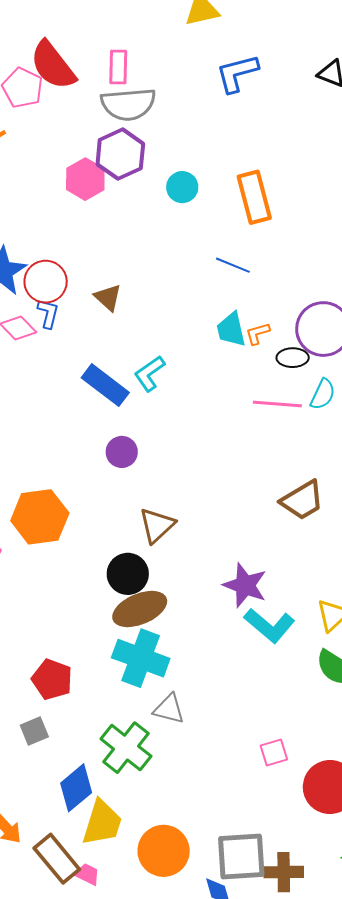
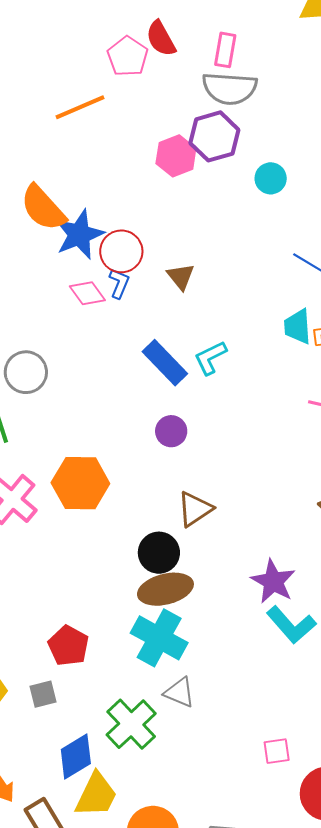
red semicircle: (53, 65) -> (161, 39), size x0.7

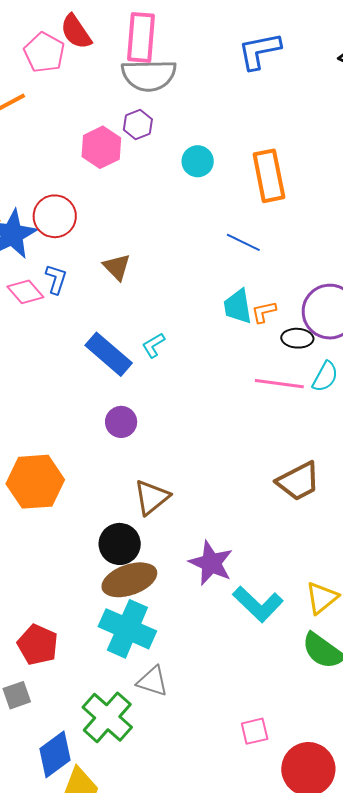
pink rectangle: (225, 50) -> (141, 37), size x1.4
purple hexagon: (214, 136) -> (138, 125), size x0.6
red circle: (121, 251) -> (55, 216), moved
cyan L-shape: (210, 358) -> (153, 345), size x0.7
purple star: (273, 581) -> (211, 563), moved

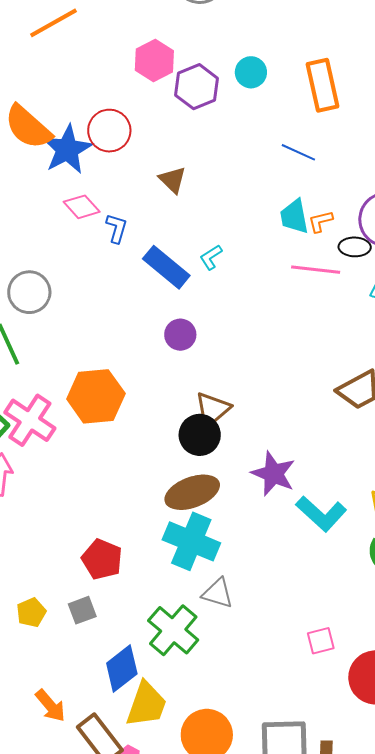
purple hexagon: (138, 125) -> (196, 87), moved, size x1.5
blue L-shape: (56, 279) -> (117, 228), moved
pink line: (279, 384) -> (316, 270), moved
black circle: (120, 544) -> (200, 435), moved

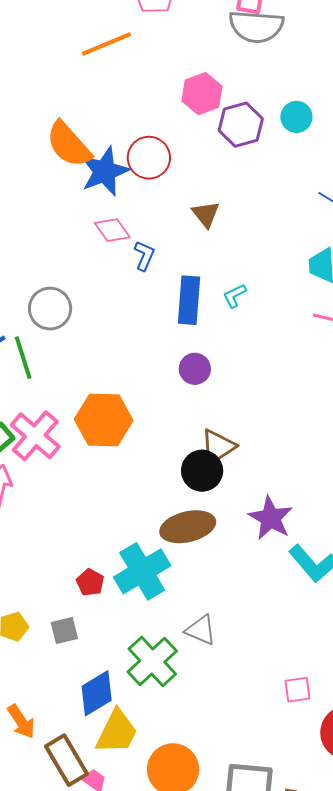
blue rectangle: (166, 267) -> (189, 300), turned 48
cyan cross: (191, 541) -> (142, 571), moved, turned 30
red pentagon: (102, 559) -> (90, 582), size x0.7

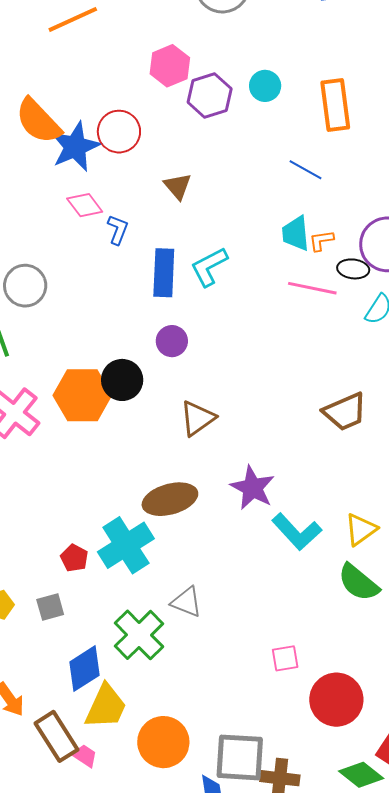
cyan L-shape: (235, 296) -> (209, 267), size x1.6
black circle: (202, 471) -> (122, 380), moved

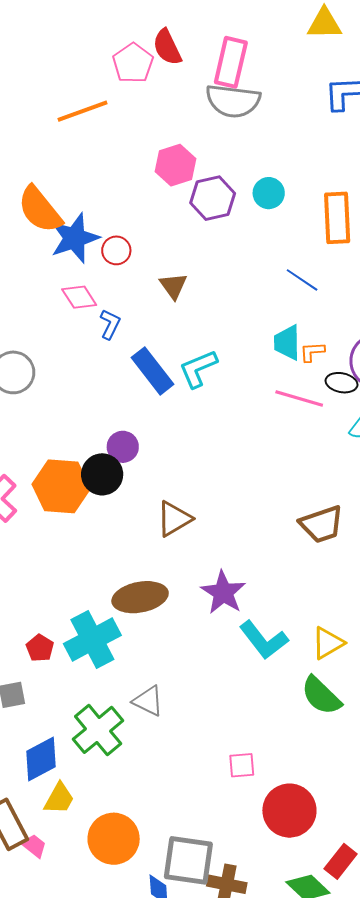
red circle: (119, 132) -> (116, 250), moved, size x0.7
blue rectangle: (164, 273) -> (152, 371), turned -45
purple circle: (172, 341) -> (123, 447), moved
yellow trapezoid: (106, 707) -> (59, 799), size x0.7

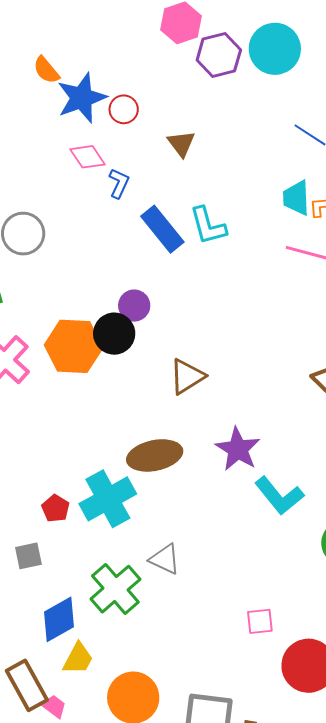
cyan circle: (269, 193) -> (275, 49), size x1.6
orange semicircle: (40, 210) -> (46, 70), size x0.6
cyan L-shape: (198, 369) -> (208, 226), turned -81

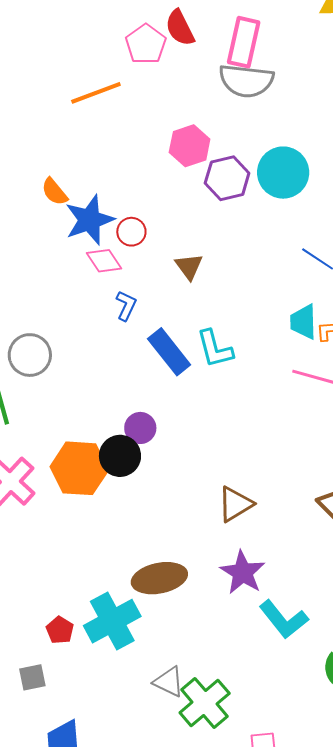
pink diamond: (87, 157) -> (104, 261), moved
brown triangle: (187, 376) -> (235, 504), moved
green cross: (115, 589) -> (205, 703), moved

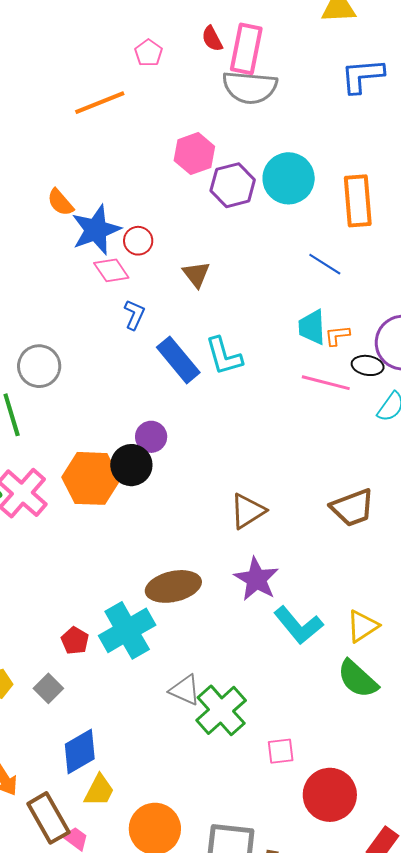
red semicircle: (180, 28) -> (212, 39), moved, size x0.7
pink pentagon: (146, 44) -> (149, 53), size x0.7
gray square: (32, 677) -> (48, 688), turned -32

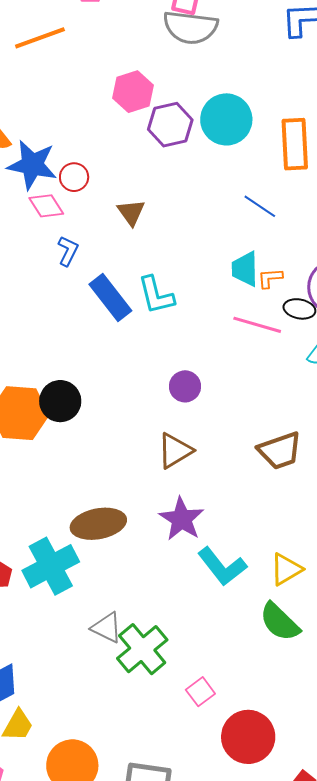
blue star: (96, 230) -> (32, 165), turned 30
purple circle: (151, 437) -> (185, 386), moved
pink square: (281, 751) -> (200, 692), turned -32

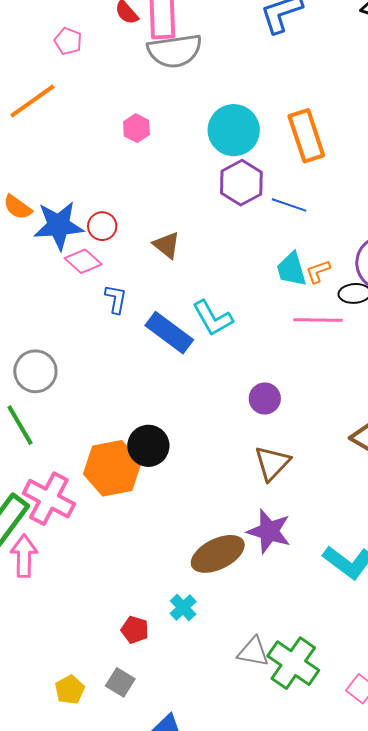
pink hexagon: (133, 92) -> (136, 128), size x0.7
purple hexagon: (170, 125) -> (241, 183), moved
purple star: (182, 519) -> (269, 531), moved
cyan cross: (51, 566) -> (183, 607), size x0.5

